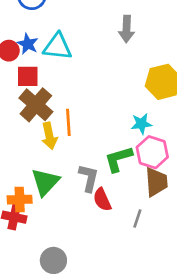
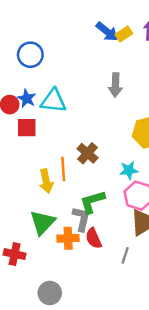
brown cross: (36, 105) -> (87, 153), moved, size x0.7
green L-shape: (118, 159) -> (92, 202), moved
orange cross: (20, 200) -> (68, 238), moved

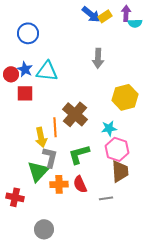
brown cross: (87, 153) -> (75, 114), size x1.4
gray L-shape: (81, 219) -> (50, 157), moved
gray line: (125, 255) -> (106, 198), turned 64

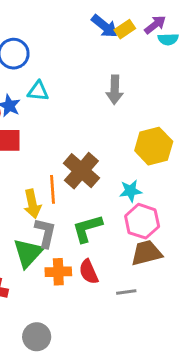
purple arrow: (126, 13) -> (155, 25), turned 49
cyan triangle: (47, 71) -> (38, 91), moved, size x0.7
brown trapezoid: (120, 171) -> (146, 253), turned -100

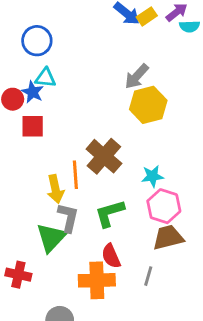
gray arrow: (115, 90) -> (137, 76), turned 40
cyan triangle: (38, 91) -> (45, 78), moved
yellow hexagon: (154, 146) -> (148, 105), moved
orange cross: (58, 272) -> (97, 280), moved, size x1.4
gray line: (126, 292) -> (148, 276), turned -66

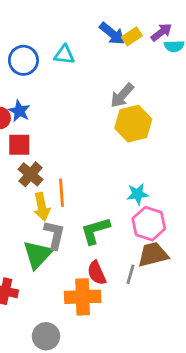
cyan triangle: (45, 78) -> (64, 55), moved
brown cross: (104, 156) -> (31, 174), moved, size x0.7
gray line: (148, 276) -> (130, 274), moved

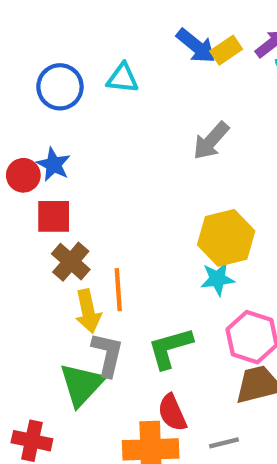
yellow hexagon: (133, 124) -> (226, 238), moved
cyan star: (138, 194) -> (218, 279), moved
gray line: (130, 274) -> (224, 443), moved, turned 60

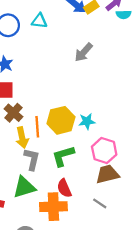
yellow hexagon: (226, 238) -> (61, 120), moved
green triangle: (82, 385) -> (24, 187), moved, turned 30
gray line: (224, 443) -> (100, 203), moved, turned 48

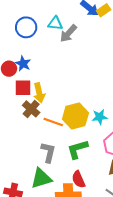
gray arrow: (84, 52) -> (68, 33), moved
orange line: (37, 127) -> (53, 122), turned -66
yellow arrow: (22, 138) -> (39, 93), moved

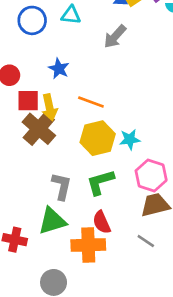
gray arrow: (68, 33) -> (115, 36), moved
blue star: (23, 64) -> (59, 69), moved
brown cross: (31, 109) -> (39, 129), size x1.4
orange line: (53, 122) -> (91, 102), moved

